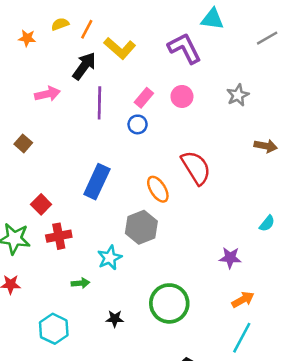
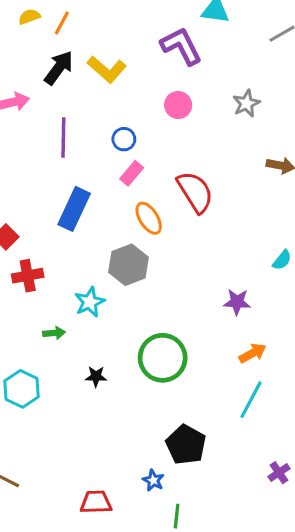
yellow L-shape: (120, 48) -> (107, 69), moved
pink rectangle: (144, 98) -> (132, 173), moved
purple line: (99, 103) -> (63, 138), moved

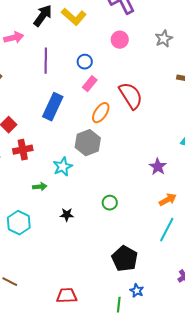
orange ellipse: (149, 218) -> (101, 113), turned 65
purple star: (237, 302) -> (158, 167), turned 30
green circle: (163, 358) -> (110, 203), size x0.5
blue star: (153, 480) -> (137, 291), moved

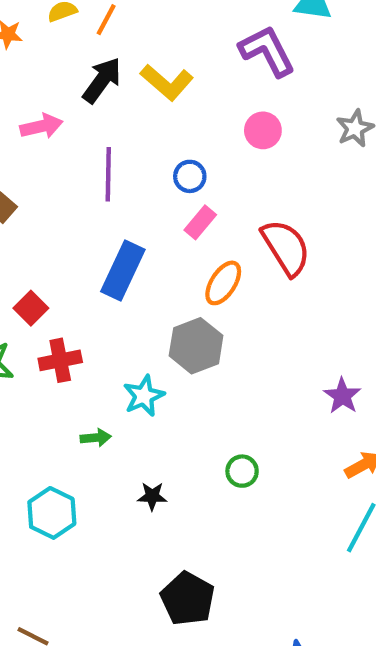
black pentagon: (125, 259) -> (188, 599), moved

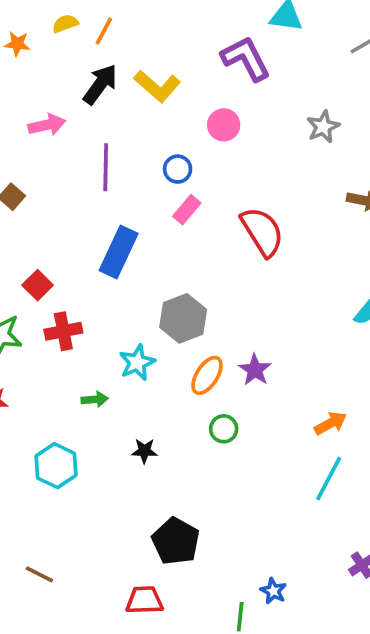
pink circle: (263, 130) -> (224, 125), moved
orange ellipse: (223, 283) -> (207, 375), moved
purple star: (342, 396) -> (255, 370), moved

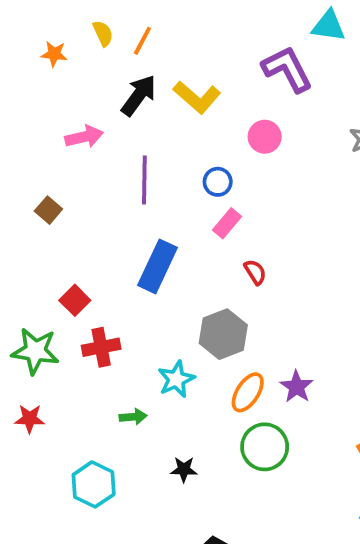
yellow semicircle: (65, 24) -> (103, 33), turned 85
red semicircle: (262, 232) -> (255, 272), moved, size x0.5
green circle: (224, 429) -> (265, 447), size x1.6

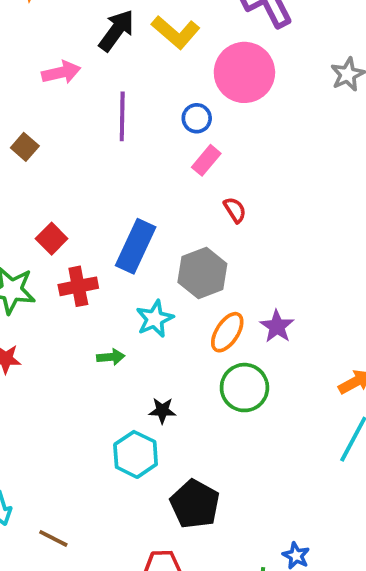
pink circle: (265, 137) -> (244, 72), size x1.8
blue rectangle: (157, 266) -> (136, 246), moved
cyan hexagon: (94, 484) -> (136, 454), moved

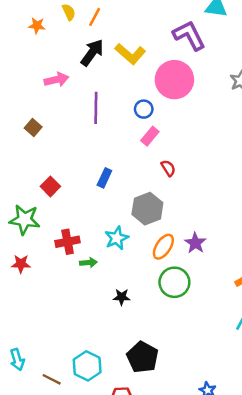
blue rectangle: (136, 246) -> (104, 178), moved, size x0.6
red cross: (78, 286) -> (68, 242), moved
cyan hexagon: (136, 454) -> (87, 366), moved

